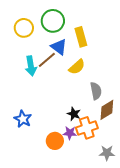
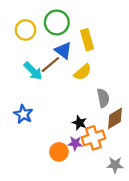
cyan arrow: (31, 66) -> (33, 71), turned -36
blue star: (23, 119) -> (23, 114), moved

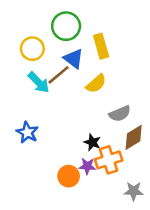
yellow circle: (26, 30) -> (32, 49), moved
gray semicircle: (103, 98) -> (120, 114), turned 78

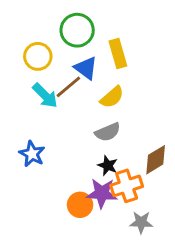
gray semicircle: (120, 114) -> (108, 132), moved
purple star: (87, 166) -> (102, 193), size x1.5
gray star: (134, 191) -> (141, 222), moved

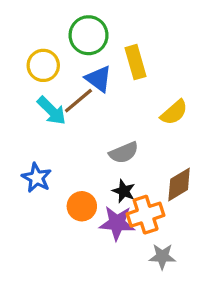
yellow semicircle: (112, 97) -> (174, 112), moved
orange circle: (80, 205) -> (82, 206), moved

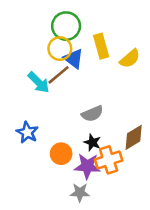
yellow circle: (43, 65) -> (60, 49), moved
yellow semicircle: (174, 112) -> (130, 59), moved
gray star: (162, 257) -> (80, 192), moved

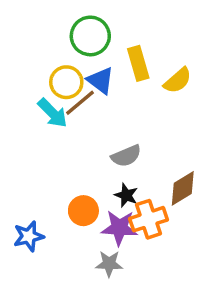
yellow circle: (60, 49) -> (66, 82), moved
blue star: (27, 132) -> (29, 236), moved, turned 30

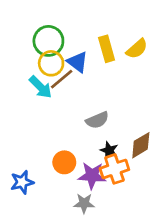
green circle: (90, 36) -> (48, 41), moved
yellow semicircle: (178, 80) -> (137, 49), moved
black star: (126, 195) -> (109, 150), moved

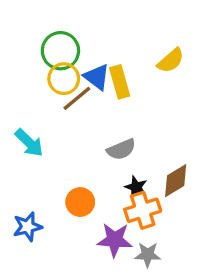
yellow rectangle: (107, 49) -> (120, 82), moved
cyan arrow: (41, 87) -> (29, 143), moved
purple star: (92, 176) -> (115, 240), moved
gray star: (84, 203) -> (148, 255), moved

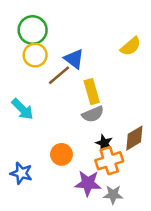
green circle: (60, 51) -> (33, 30), moved
yellow circle: (64, 79) -> (35, 55), moved
yellow rectangle: (120, 82) -> (92, 92), moved
blue star: (28, 227) -> (21, 173), turned 30

